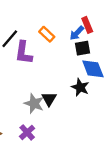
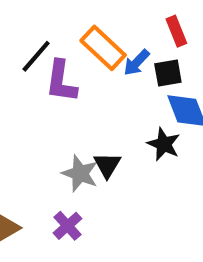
blue arrow: (77, 33) -> (137, 63), moved
orange rectangle: (47, 34) -> (103, 48), size x1.5

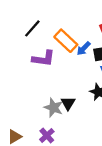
black line: (36, 56) -> (32, 28), moved
purple L-shape: (61, 81) -> (43, 59), turned -90

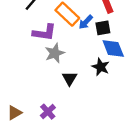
gray star: (54, 108) -> (55, 53), moved, turned 30

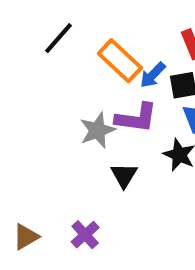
purple L-shape: (44, 32) -> (136, 118), moved

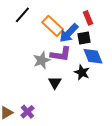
blue arrow: (153, 75) -> (69, 33), size x1.5
purple cross: (85, 235) -> (27, 112), moved

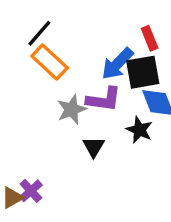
orange rectangle: (53, 26) -> (50, 62), moved
black square: (84, 38) -> (143, 72), size x1.5
purple cross: (27, 112) -> (31, 191), moved

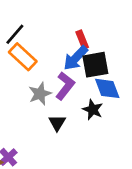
red rectangle: (150, 38) -> (82, 40), moved
purple L-shape: (104, 99) -> (65, 86), turned -60

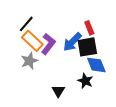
red rectangle: (82, 40) -> (89, 28), moved
purple L-shape: (65, 86) -> (48, 44), moved
gray star: (40, 94) -> (29, 61), moved

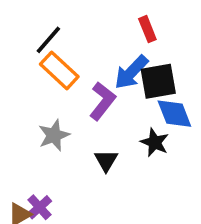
red rectangle: (89, 28) -> (147, 29), moved
purple L-shape: (48, 44) -> (102, 101), moved
gray star: (29, 61) -> (54, 135), moved

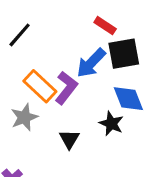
red rectangle: (147, 29) -> (105, 26), turned -35
orange rectangle: (59, 70) -> (40, 86), moved
black square: (158, 81) -> (124, 54), moved

